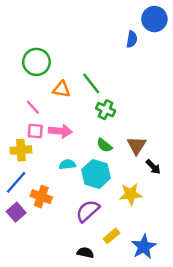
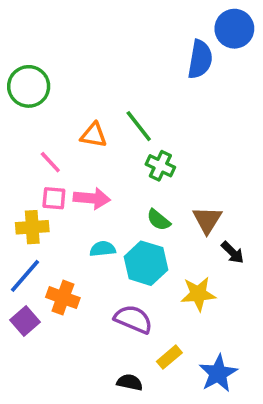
blue semicircle: (132, 39) -> (200, 59), size x1.5
green circle: (36, 62) -> (29, 86), moved
purple semicircle: (88, 211) -> (133, 319), turned 65

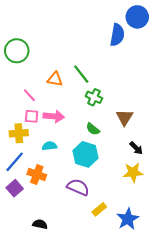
brown triangle: (207, 220) -> (125, 117), moved
cyan semicircle: (103, 249) -> (50, 146), moved
yellow star: (198, 294) -> (133, 172), moved
black semicircle: (130, 382) -> (40, 224), moved

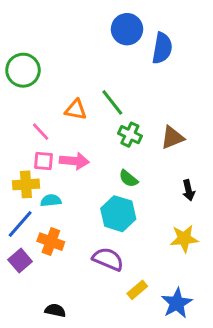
blue circle: (137, 17) -> (127, 29), moved
brown triangle: (125, 117) -> (172, 138), moved, turned 36
cyan semicircle: (50, 146) -> (51, 201), moved
black arrow: (136, 148) -> (189, 190), moved, turned 32

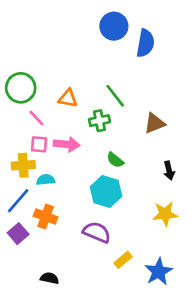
green circle: (23, 70) -> (21, 88), moved
green line: (112, 102) -> (115, 96), moved
green cross: (130, 135) -> (99, 121), moved, turned -36

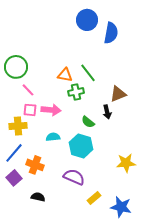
orange triangle: (68, 98) -> (65, 75), moved
black arrow: (169, 171) -> (107, 112), moved
cyan semicircle: (46, 180) -> (53, 137), moved
blue star: (159, 272) -> (121, 207), turned -30
black semicircle: (50, 278) -> (38, 197), moved

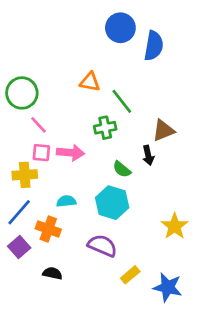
orange triangle: (65, 75) -> (90, 82), moved
cyan semicircle: (53, 137) -> (66, 201), moved
yellow star: (126, 163) -> (175, 226), turned -30

